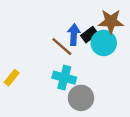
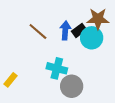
brown line: (62, 47) -> (38, 31), moved
yellow rectangle: (12, 78) -> (11, 80), moved

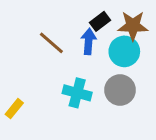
black rectangle: (79, 30) -> (100, 21), moved
gray circle: (72, 86) -> (120, 90), moved

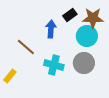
blue arrow: (89, 41) -> (51, 29), moved
brown line: (51, 43) -> (26, 47), moved

